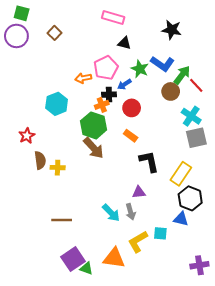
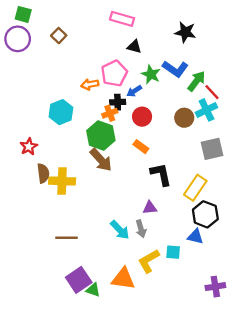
brown circle: (171, 91) -> (184, 118), moved
cyan cross: (191, 116) -> (206, 110), moved, turned 30
yellow cross: (58, 168) -> (62, 181), size x1.6

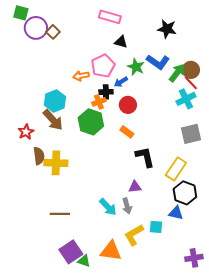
purple circle: (18, 39) -> (36, 28), moved
brown circle: (184, 118) -> (191, 70), moved
brown arrow: (101, 160) -> (53, 120), moved

